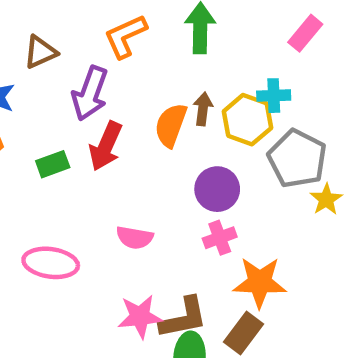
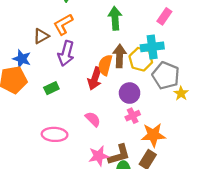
orange L-shape: (125, 36) -> (63, 24), moved
cyan cross: (274, 96) -> (152, 47), size x1.5
brown arrow: (203, 109) -> (120, 56), size x1.5
red arrow: (106, 146) -> (95, 78), moved
pink semicircle: (135, 238) -> (93, 119), turned -140

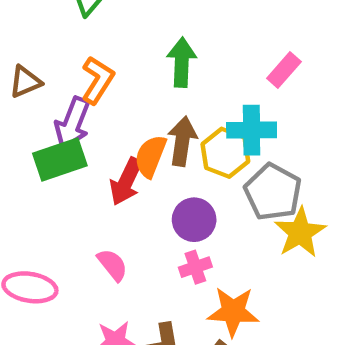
orange L-shape: (63, 24) -> (98, 80), moved, turned 145
green rectangle: (51, 88) -> (60, 159), moved, size x1.6
yellow star: (181, 93) -> (300, 233), size x1.6

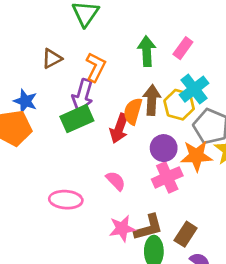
pink rectangle: (284, 70) -> (183, 48), moved
brown triangle: (25, 82) -> (52, 59), moved
cyan cross: (252, 130) -> (194, 89), turned -32
pink cross: (195, 267) -> (167, 177), size x1.5
orange star: (233, 312) -> (196, 156), moved

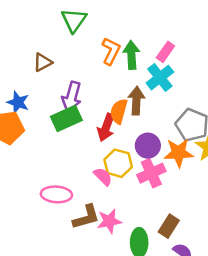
orange L-shape: (96, 67) -> (111, 51), moved
cyan cross: (194, 89) -> (160, 78), moved
yellow hexagon: (179, 105) -> (118, 163), moved
brown L-shape: (149, 227) -> (86, 217), moved

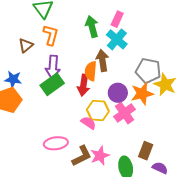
orange L-shape: (111, 51) -> (51, 35), moved

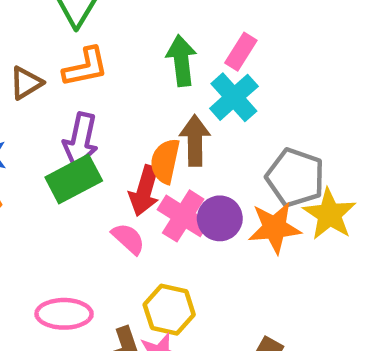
orange L-shape: (51, 35) -> (85, 67), turned 55
yellow hexagon: (98, 110) -> (169, 310), moved
pink cross: (125, 113) -> (183, 216), moved, turned -30
pink semicircle: (88, 123) -> (128, 239), moved

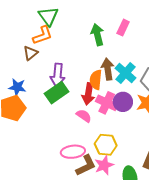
orange L-shape: (85, 67) -> (43, 35), moved
cyan cross: (234, 97) -> (126, 73), moved
pink ellipse: (64, 314) -> (73, 152), moved

